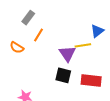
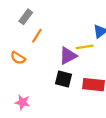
orange semicircle: (17, 47) -> (18, 58), moved
purple triangle: (67, 54) -> (68, 56), turned 36

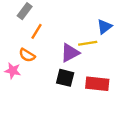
orange semicircle: (18, 58) -> (27, 55), moved
pink star: (22, 102) -> (13, 71), moved

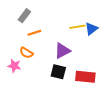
orange line: (37, 31) -> (34, 33), turned 40
yellow line: (88, 43) -> (77, 27), moved

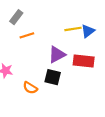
orange semicircle: (26, 53) -> (30, 88), moved
red rectangle: (85, 77) -> (84, 61), moved

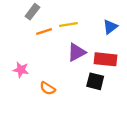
yellow line: (73, 29) -> (68, 24), moved
black square: (53, 77) -> (95, 81), moved

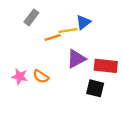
blue triangle: (110, 27) -> (83, 22), moved
orange line: (44, 31) -> (53, 38), moved
orange semicircle: (48, 88) -> (41, 76), moved

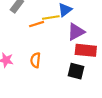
purple triangle: (76, 59) -> (76, 32), moved
orange semicircle: (41, 76) -> (36, 60), moved, turned 64

